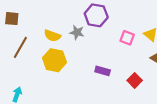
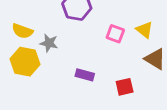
gray star: (77, 32) -> (49, 43), moved
red square: (135, 80) -> (125, 87), turned 32

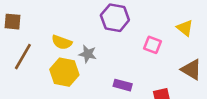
yellow triangle: (144, 30) -> (185, 28), moved

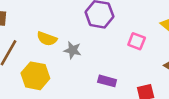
yellow hexagon: (64, 72) -> (35, 76), moved

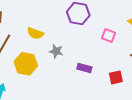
gray star: (73, 50) -> (56, 51), moved

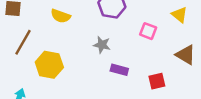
yellow semicircle: (35, 33) -> (61, 16), moved
gray star: (56, 51) -> (102, 45), moved

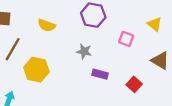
red square: (157, 81) -> (134, 84), turned -35

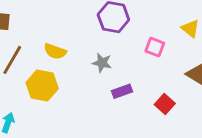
yellow semicircle: (47, 25) -> (55, 51), moved
purple rectangle: (100, 74) -> (122, 91), turned -35

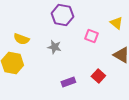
purple rectangle: (122, 91) -> (68, 82), moved

